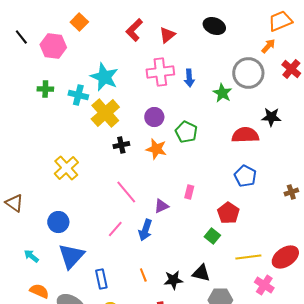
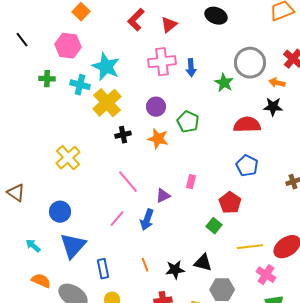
black line: (21, 37) -> (22, 40), moved
pink hexagon: (53, 46) -> (68, 46), moved
orange arrow: (268, 46) -> (277, 83), moved, turned -119

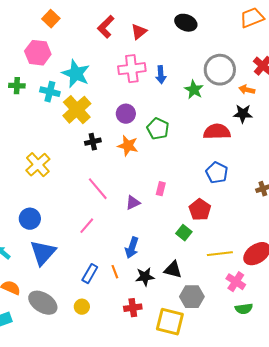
blue arrow: (147, 220) -> (132, 248), moved
blue rectangle: (103, 269) -> (90, 274), moved, turned 42

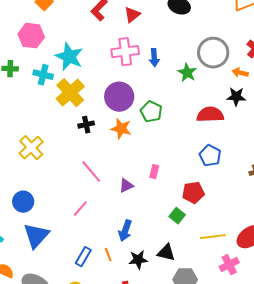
purple circle: (126, 114) -> (119, 97), size x1.5
red pentagon: (200, 210) -> (193, 193), turned 30
pink cross: (236, 282) -> (229, 265), turned 30

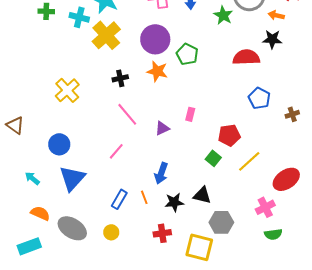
black cross: (86, 125) -> (120, 78), moved
blue pentagon: (210, 156) -> (259, 98), moved
yellow line: (213, 237) -> (249, 161), moved, turned -35

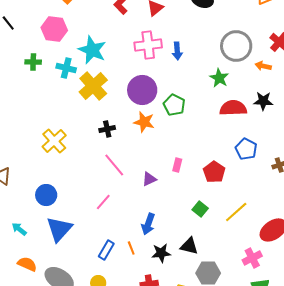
green star: (223, 15) -> (219, 78), moved
black star: (272, 39) -> (263, 101), moved
red pentagon: (229, 135) -> (214, 172), moved, turned -30

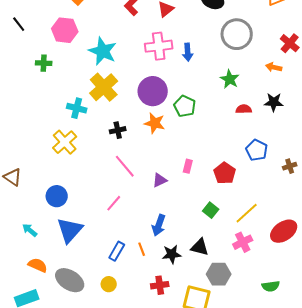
gray circle: (236, 46) -> (237, 34), moved
cyan cross: (66, 68) -> (77, 108), moved
red semicircle: (233, 108) -> (244, 109), size x0.6
pink cross: (252, 258) -> (243, 242), moved

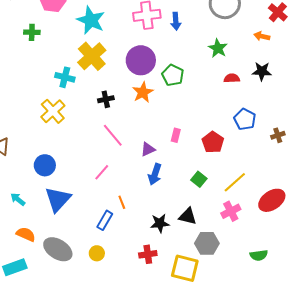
orange star: (155, 123) -> (143, 92), turned 30
blue arrow: (159, 225) -> (155, 174), moved
orange line: (142, 249) -> (122, 202), moved

